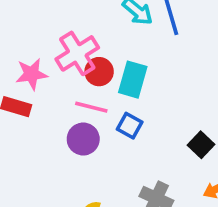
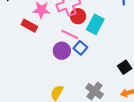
blue square: (130, 126) -> (80, 48), moved

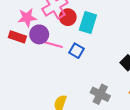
pink line: (70, 34) -> (53, 45), moved
purple circle: (62, 51) -> (39, 34), moved

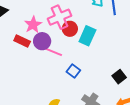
pink star: (27, 18) -> (33, 25), turned -30
blue square: (77, 51) -> (73, 71), moved

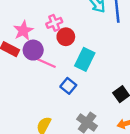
pink cross: (59, 17) -> (54, 23), size x0.6
cyan rectangle: (87, 36) -> (85, 59), moved

